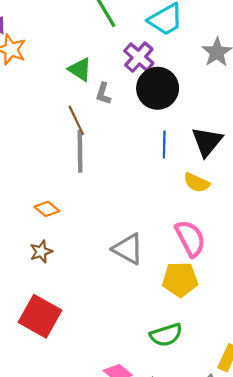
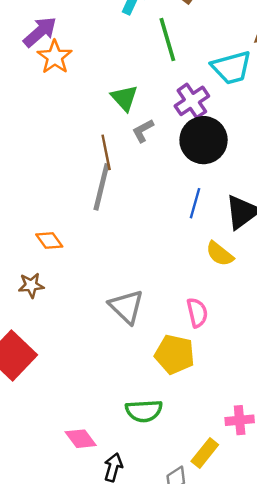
gray L-shape: (103, 94) -> (143, 131), turned 30
pink semicircle: (190, 238) -> (197, 313), size x0.7

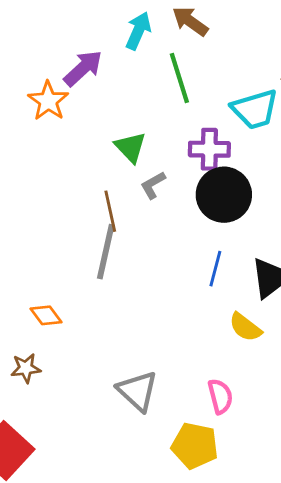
purple arrow: (40, 32) -> (83, 68), moved
purple cross: (192, 101) -> (209, 149), turned 36

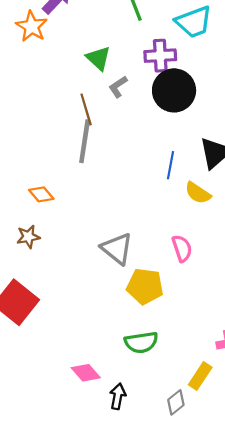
blue line: (215, 269) -> (170, 165), moved
yellow pentagon: (195, 446) -> (145, 286), moved

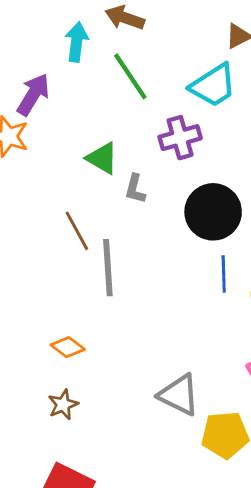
gray L-shape: (118, 87) -> (135, 189), turned -30
black circle: (174, 90) -> (213, 212), moved
brown line: (86, 109) -> (77, 231), moved

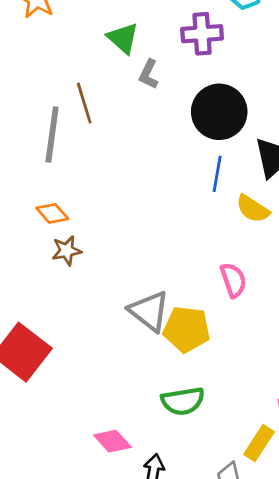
gray line: (108, 268) -> (52, 134), moved
gray triangle: (179, 395) -> (149, 311), moved
brown star: (63, 405) -> (67, 251), moved

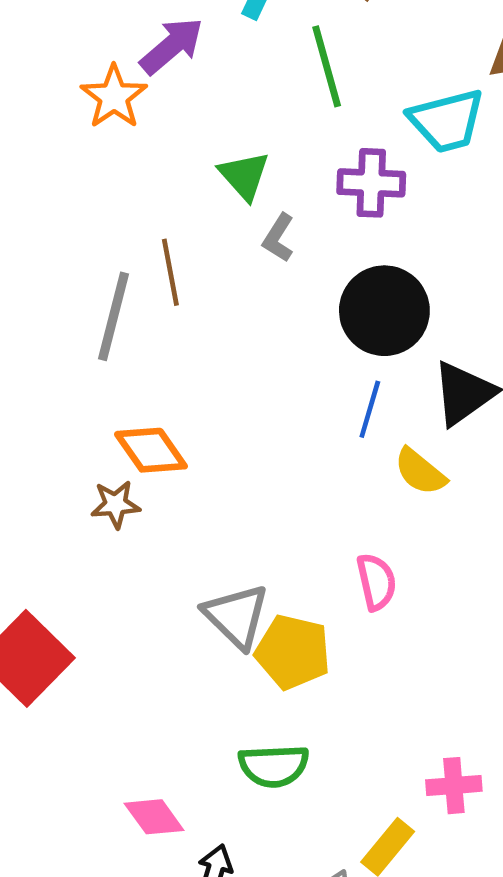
orange diamond: (52, 213) -> (151, 450), moved, size x1.4

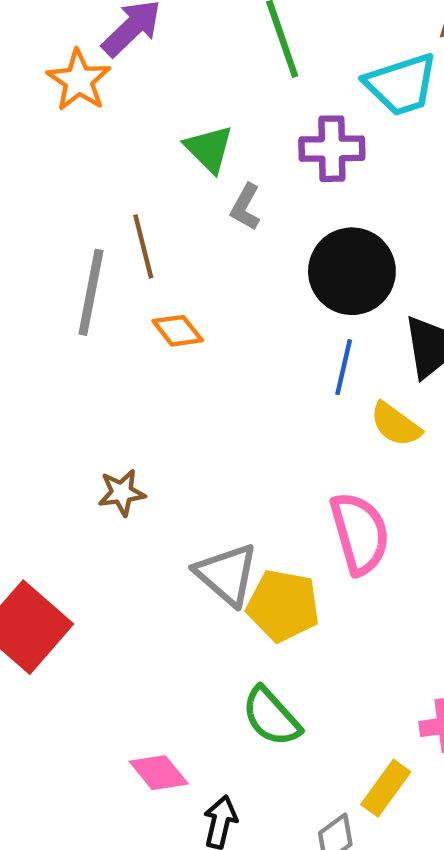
orange diamond: (151, 450) -> (178, 331), moved, size x0.7
brown star: (115, 504) -> (122, 493), moved
pink semicircle: (376, 582) -> (360, 533), size x1.5
green semicircle: (274, 766) -> (271, 717), turned 54

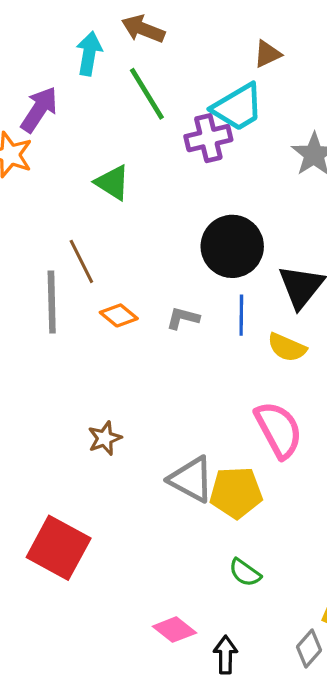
purple cross: (332, 149) -> (208, 138), moved
gray L-shape: (246, 207) -> (183, 318), moved, turned 88
green semicircle: (271, 717) -> (245, 573), size x0.7

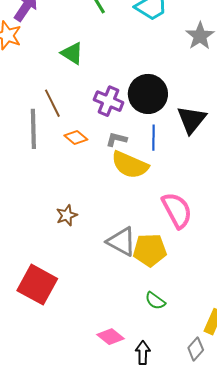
purple cross: (208, 138) -> (109, 101), moved, turned 36
yellow semicircle: (287, 347) -> (130, 165), moved, size x1.5

